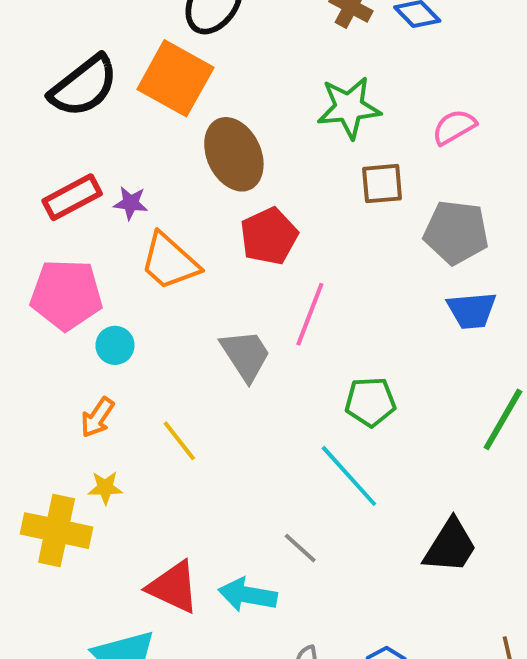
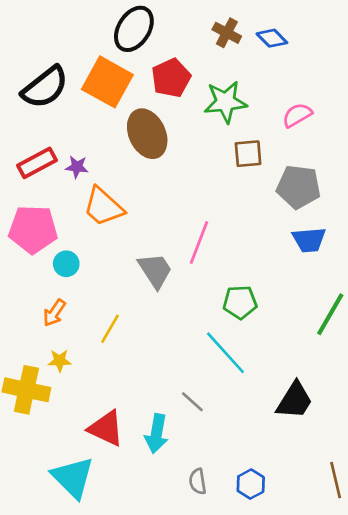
red pentagon: (269, 236) -> (171, 78), moved
yellow line: (179, 441) -> (110, 329), turned 68
cyan arrow: (248, 595) -> (156, 434), turned -90

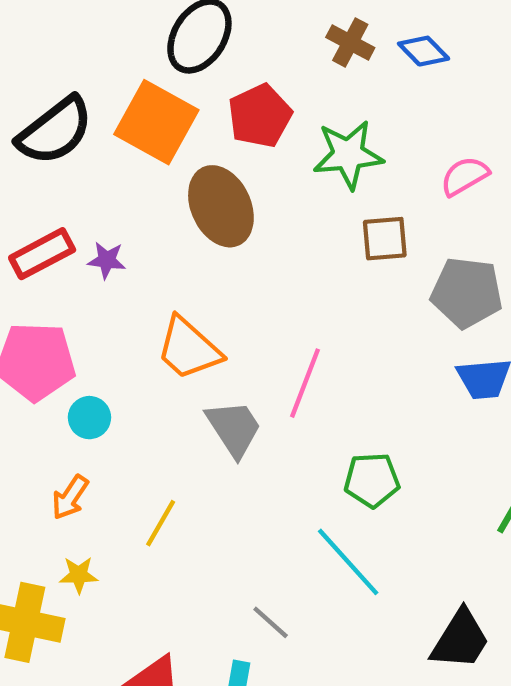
orange trapezoid: (103, 207) -> (189, 349), moved
gray line: (192, 402) -> (271, 622), moved

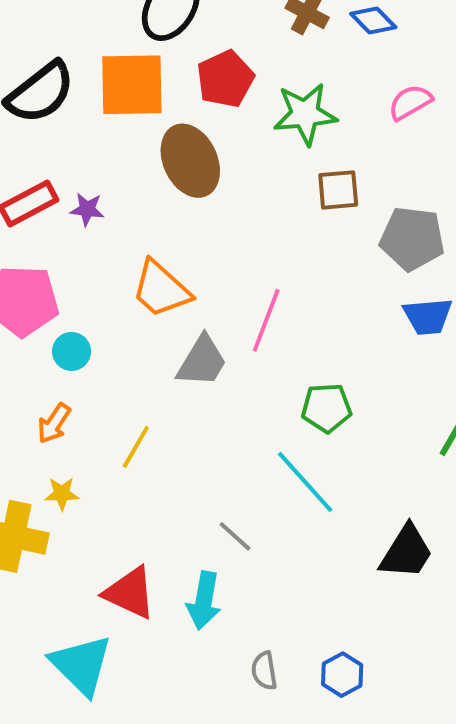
orange square: (156, 122) -> (132, 85), turned -30
pink semicircle: (465, 176) -> (410, 102), moved
gray trapezoid: (234, 428) -> (202, 361), turned 64

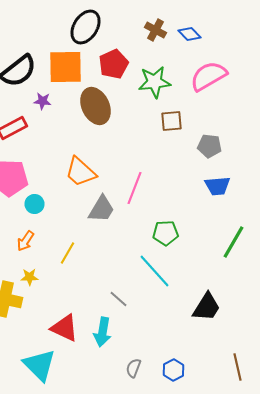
pink semicircle: (410, 102) -> (208, 76), size x1.6
purple star: (87, 209) -> (42, 101), moved
gray pentagon: (412, 239) -> (210, 146), size x0.7
gray semicircle: (264, 671) -> (134, 368), turned 30

